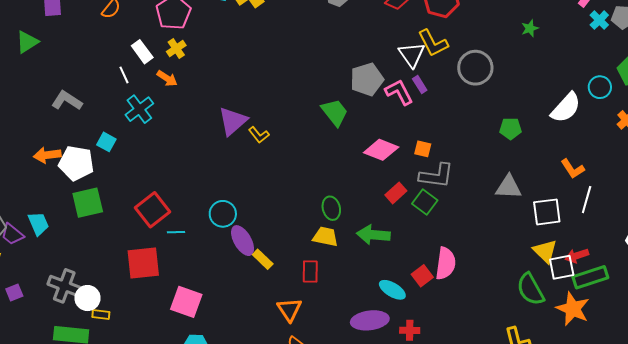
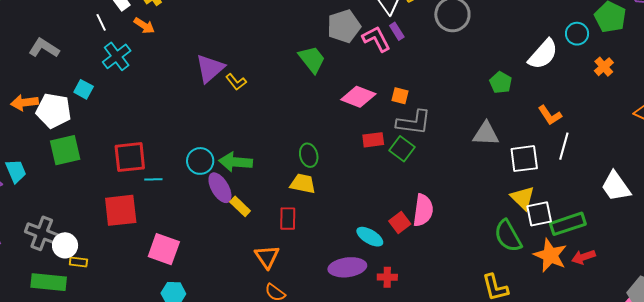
green pentagon: (511, 129) -> (501, 83), moved, turned 30
red rectangle: (396, 193) -> (373, 140), turned 35
red square: (152, 210) -> (130, 157), turned 32
green arrow: (373, 235) -> (236, 162), moved
red arrow: (577, 256) -> (583, 257), moved

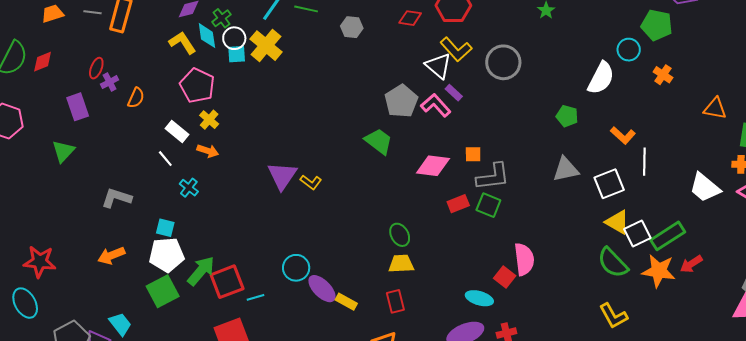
cyan cross: (117, 56) -> (189, 188), size x0.7
white pentagon: (54, 111) -> (167, 255), moved
green arrow: (236, 162) -> (201, 271), moved, turned 140

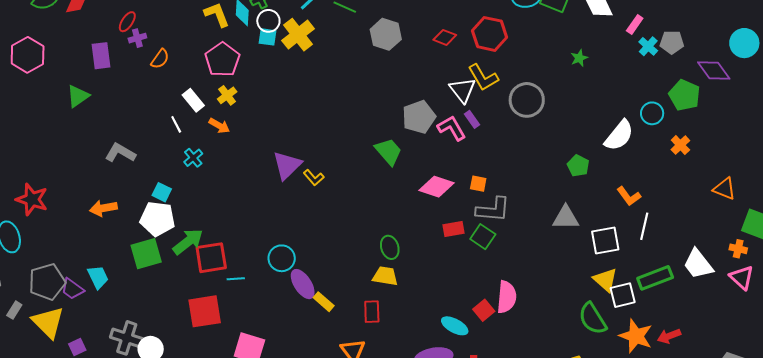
gray hexagon: (352, 27) -> (386, 34), size x1.4
green rectangle: (668, 236) -> (655, 278), moved

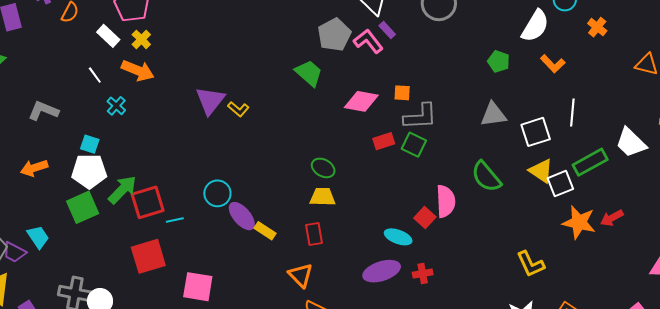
white rectangle: (193, 100) -> (108, 36), moved
orange arrow: (219, 126) -> (138, 70), size x1.5
orange L-shape: (629, 196) -> (553, 64), moved
green ellipse: (390, 247) -> (323, 168), turned -35
green semicircle: (593, 319) -> (486, 177), moved

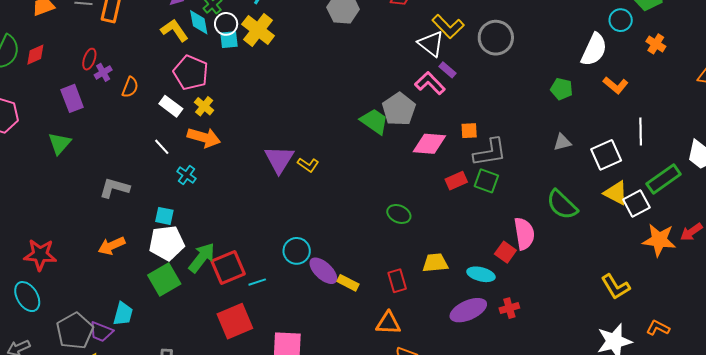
gray pentagon: (334, 35) -> (399, 109), moved
gray triangle: (493, 115) -> (562, 142), size x0.7
yellow trapezoid: (323, 197) -> (435, 263), moved
cyan trapezoid: (38, 237) -> (123, 314), turned 55
orange triangle: (301, 275) -> (388, 323), turned -36

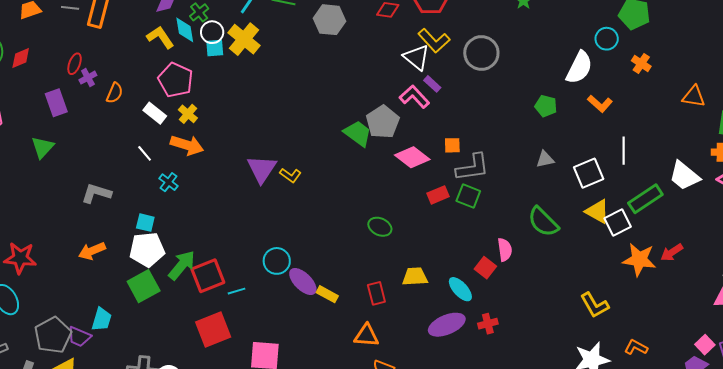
pink diamond: (429, 144) -> (412, 157), turned 32
pink semicircle: (524, 234) -> (505, 250), size x0.7
cyan ellipse: (481, 274) -> (460, 289), turned 32

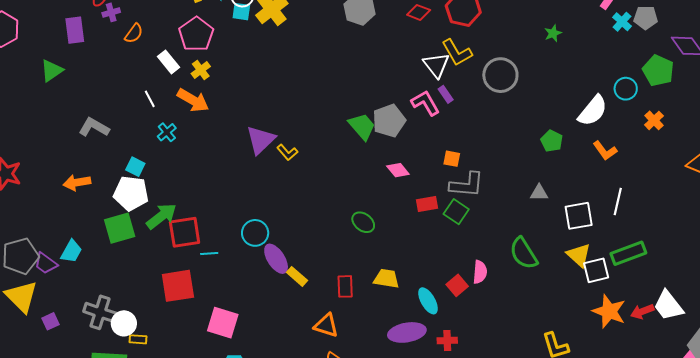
pink diamond: (412, 157) -> (398, 170), moved, size x0.7
white trapezoid: (684, 176) -> (668, 306), moved

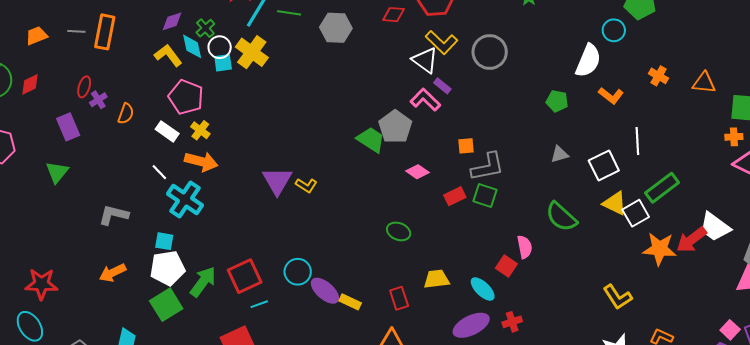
orange cross: (654, 120) -> (658, 76), moved
cyan cross: (167, 132) -> (185, 199), size x1.8
red square: (185, 232) -> (245, 276), moved
red arrow: (642, 311) -> (692, 240), size x1.4

